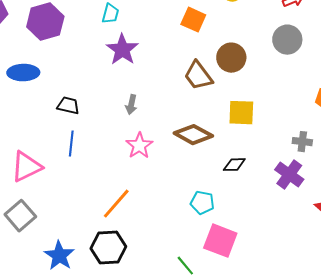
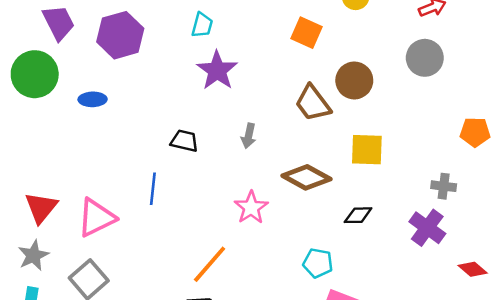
blue ellipse: (23, 73) -> (93, 99), size x0.7
gray arrow: (131, 105) -> (249, 136), moved
black trapezoid: (68, 106) -> (184, 141), moved
pink star: (139, 146) -> (251, 208), moved

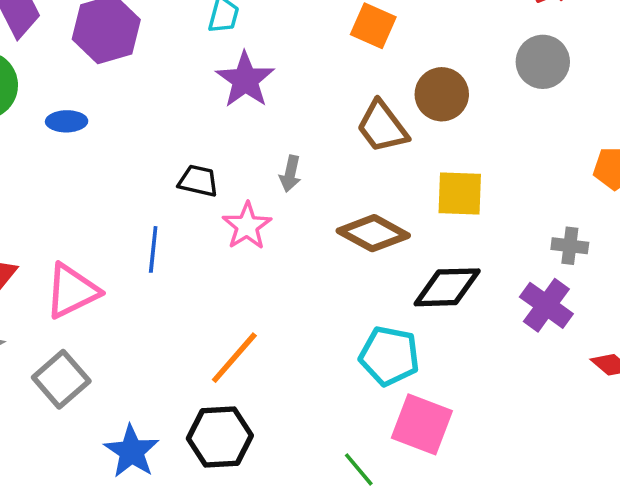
pink star: (251, 208) -> (247, 226), moved
black diamond: (358, 215) -> (447, 287), size x1.6
cyan pentagon: (318, 263) -> (389, 356), size x1.4

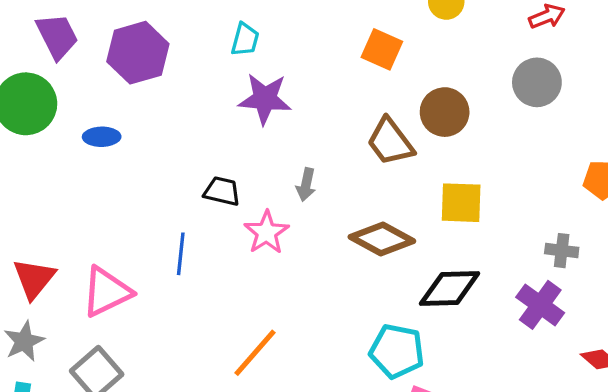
purple star: (245, 80) -> (265, 99), turned -30

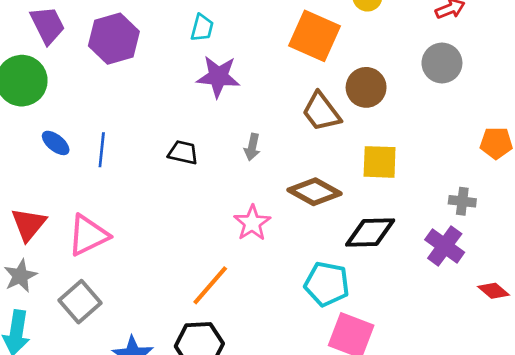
orange square: (382, 49) -> (315, 36), size x1.5
blue ellipse: (102, 137) -> (56, 143), moved, turned 40
pink star: (267, 232) -> (252, 223), moved
blue line: (181, 254) -> (102, 150), moved

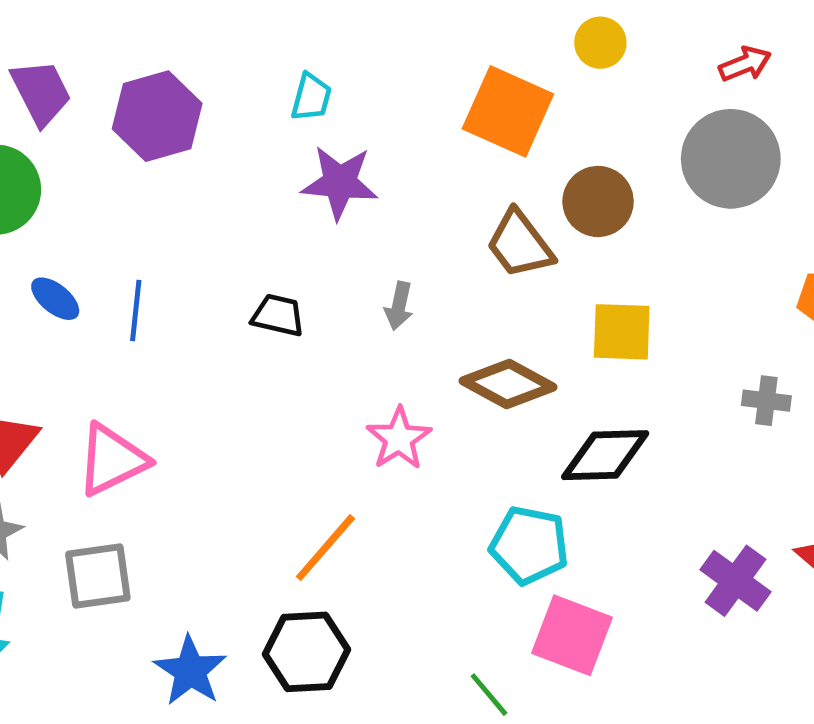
gray circle: (442, 63) -> (731, 159), size x1.4
purple cross: (445, 246) -> (736, 581), moved
gray square: (80, 302) -> (98, 576), turned 33

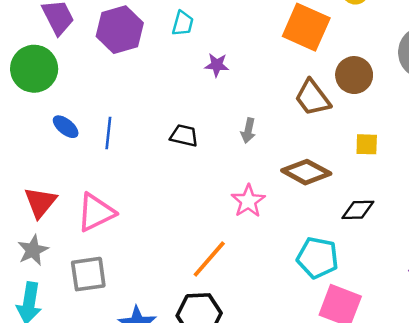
cyan trapezoid: (311, 97) -> (183, 23), moved
purple star: (340, 183) -> (217, 65), size x0.6
yellow square: (622, 332) -> (367, 144), size x0.7
black diamond: (605, 455) -> (358, 210), size x0.7

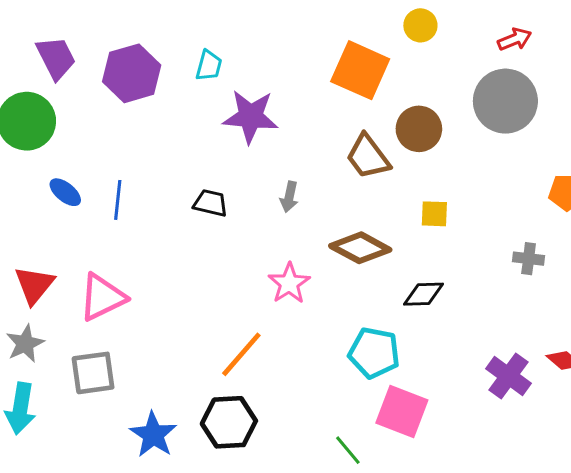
purple star: (217, 65) -> (251, 117), size x1.8

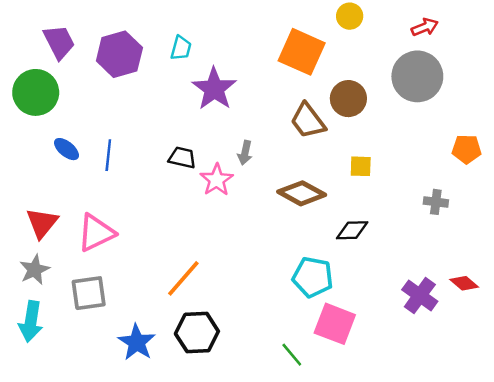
purple star: (251, 117) -> (214, 89), turned 30
pink star: (289, 283) -> (217, 180), moved
orange line: (241, 354) -> (183, 278), moved

